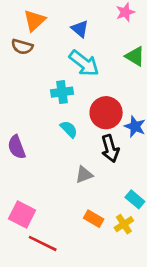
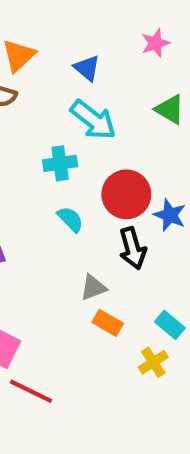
orange rectangle: (94, 219) -> (108, 323), moved

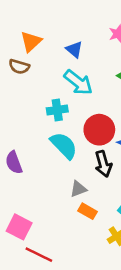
cyan semicircle: (70, 219) -> (64, 145), size x1.6

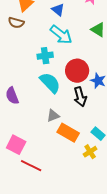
gray triangle: (78, 189) -> (53, 116), moved
orange rectangle: (87, 211) -> (68, 133), size x1.5

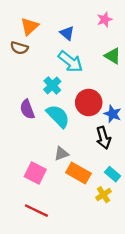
cyan cross: (45, 56) -> (52, 85), turned -35
purple semicircle: (12, 96) -> (27, 109), moved
black arrow: (80, 97) -> (103, 138), moved
pink square: (16, 145) -> (35, 173), moved

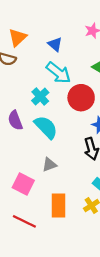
red circle: (89, 103) -> (81, 98), moved
orange rectangle: (78, 173) -> (58, 206), moved, turned 60

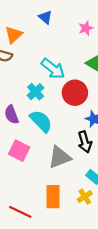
blue triangle: (55, 44) -> (45, 17), moved
gray triangle: (49, 165) -> (60, 157), moved, size x1.6
pink square: (23, 184) -> (19, 151), moved

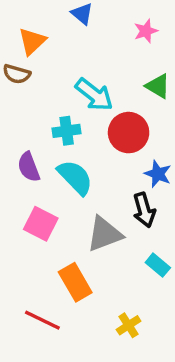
cyan cross: (36, 92) -> (67, 131), turned 35
orange rectangle: (53, 197) -> (75, 282), moved, turned -30
yellow cross: (85, 197) -> (129, 325), moved

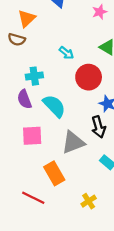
cyan arrow: (94, 95) -> (66, 53), size x0.6
cyan cross: (67, 131) -> (34, 76), moved
pink square: (41, 224) -> (32, 136), turned -30

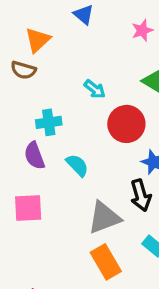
cyan semicircle: (54, 106) -> (77, 165), size x0.7
pink square: (32, 136) -> (28, 208), moved
orange rectangle: (54, 173) -> (106, 262), moved

